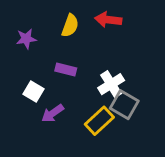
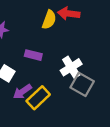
yellow semicircle: (70, 26) -> (49, 20), moved
yellow rectangle: (99, 121) -> (38, 98), moved

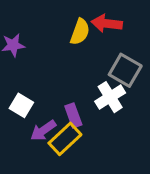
purple rectangle: (33, 55) -> (73, 115), moved, turned 56
gray square: (82, 84) -> (125, 70), moved

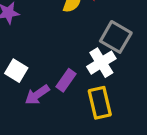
purple rectangle: (73, 115) -> (66, 80), turned 55
yellow rectangle: (65, 139) -> (100, 103), moved, turned -60

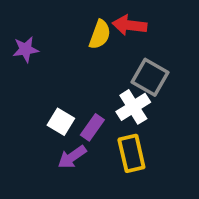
white square: (16, 71) -> (61, 122), moved
purple arrow: (37, 95) -> (72, 157), moved

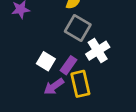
gray square: (150, 77) -> (78, 28), moved
yellow rectangle: (131, 153) -> (80, 84), moved

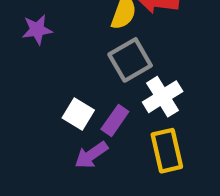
gray square: (78, 28) -> (130, 60), turned 30
yellow rectangle: (80, 84) -> (167, 151), moved

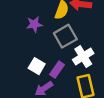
purple star: (37, 30) -> (34, 24), moved

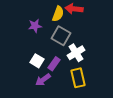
gray square: (65, 36) -> (61, 36), turned -30

